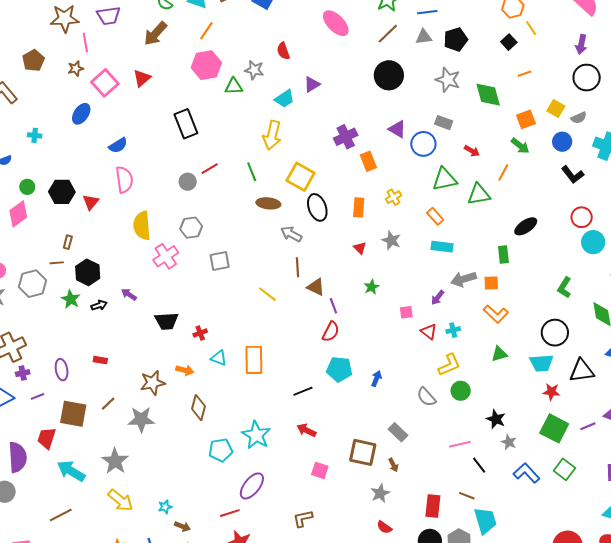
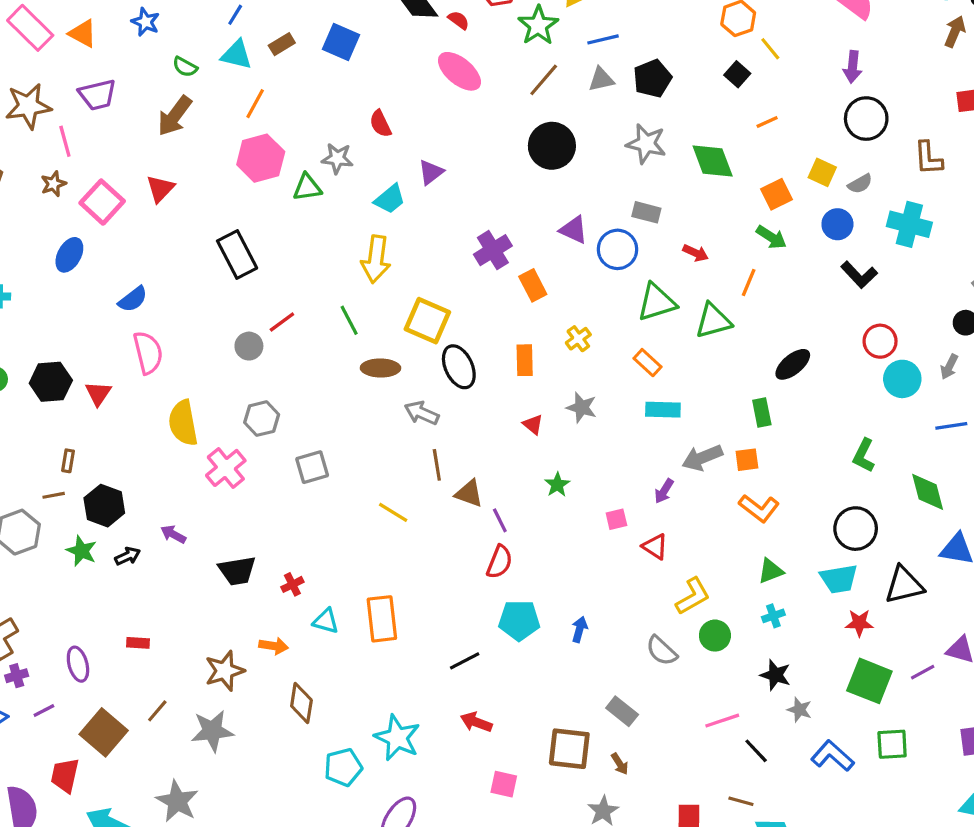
cyan cross: (453, 330) -> (773, 616), moved
brown square: (73, 414) -> (104, 732), turned 36
green square: (564, 469) -> (892, 744), turned -35

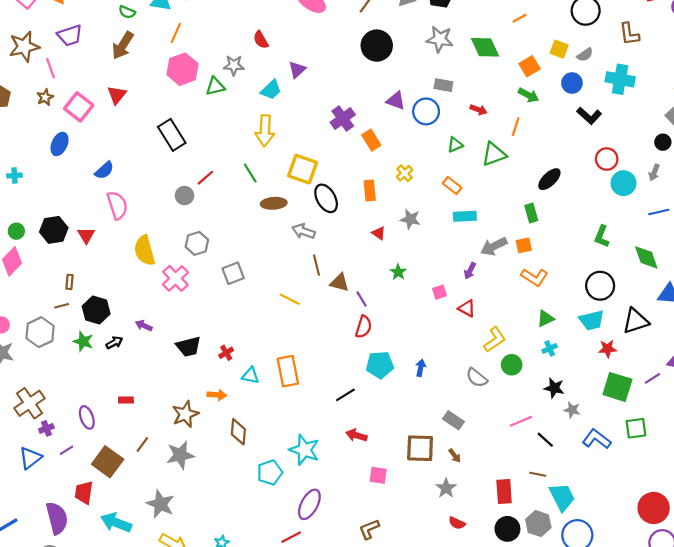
green triangle: (657, 302) -> (455, 145), size x0.6

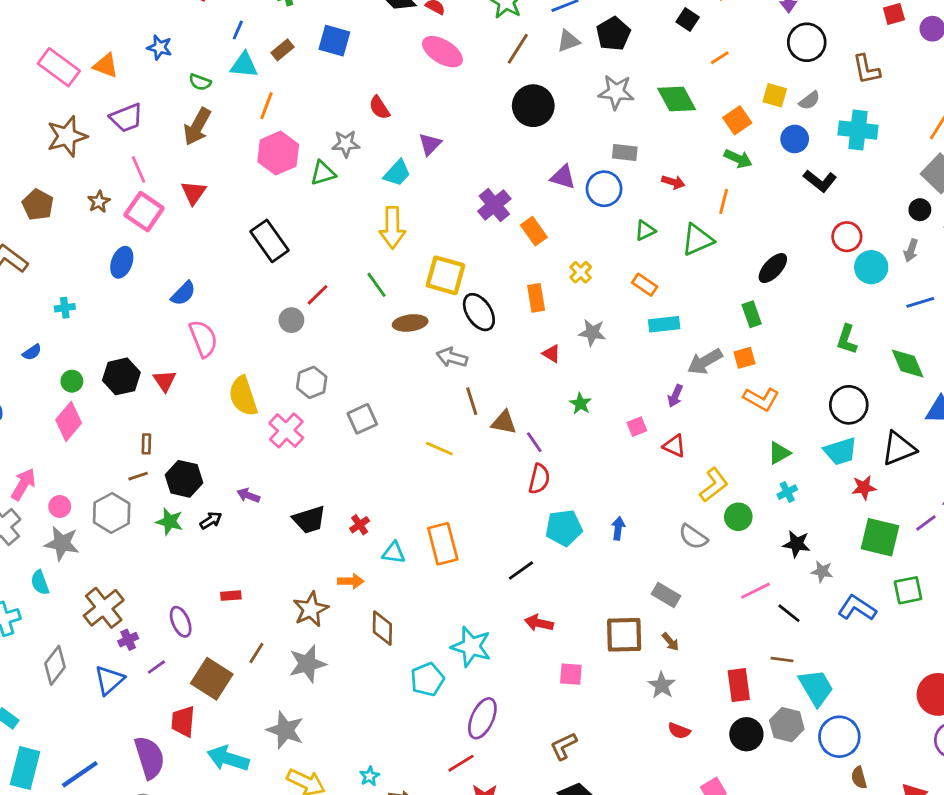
pink line: (51, 68) -> (139, 169), moved

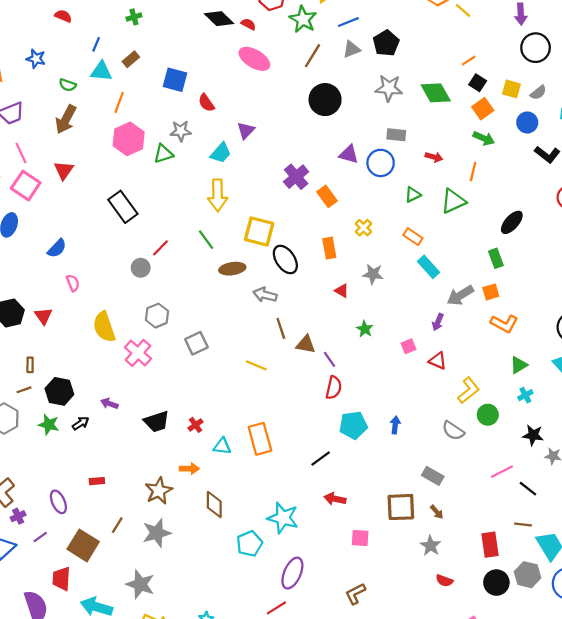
black square: (688, 19) -> (478, 83), moved
blue square: (334, 41) -> (175, 80), moved
cyan rectangle: (664, 324) -> (428, 267), turned 55
pink semicircle: (203, 339) -> (73, 283), size x0.6

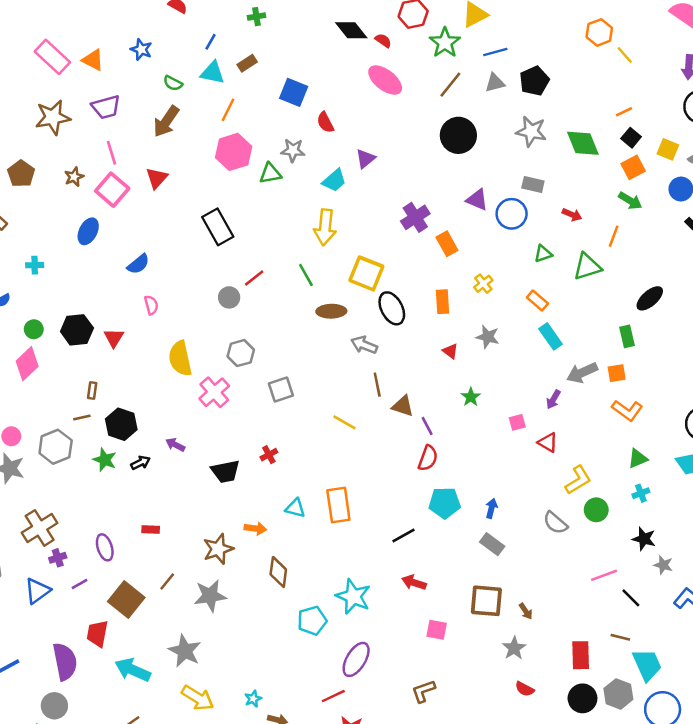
red cross: (196, 425) -> (269, 455), moved
gray rectangle: (433, 476) -> (492, 544), moved

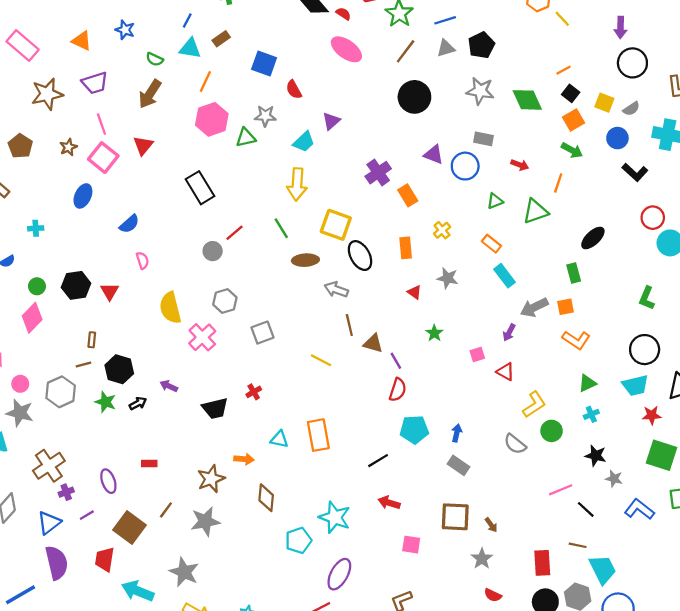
pink rectangle: (52, 57) -> (23, 46), moved
purple semicircle: (65, 662) -> (57, 563), moved

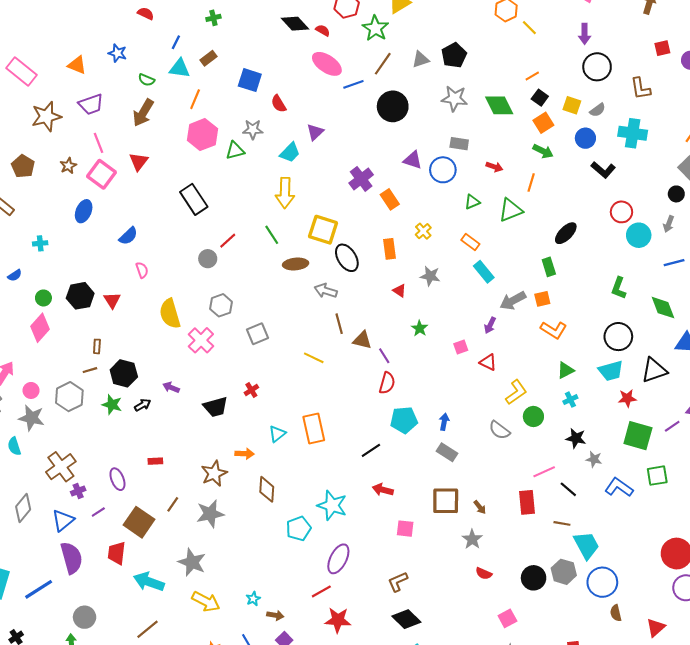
blue line: (445, 20) -> (353, 84), moved
cyan triangle: (279, 439) -> (277, 434), turned -48
red rectangle: (542, 563) -> (527, 502), moved

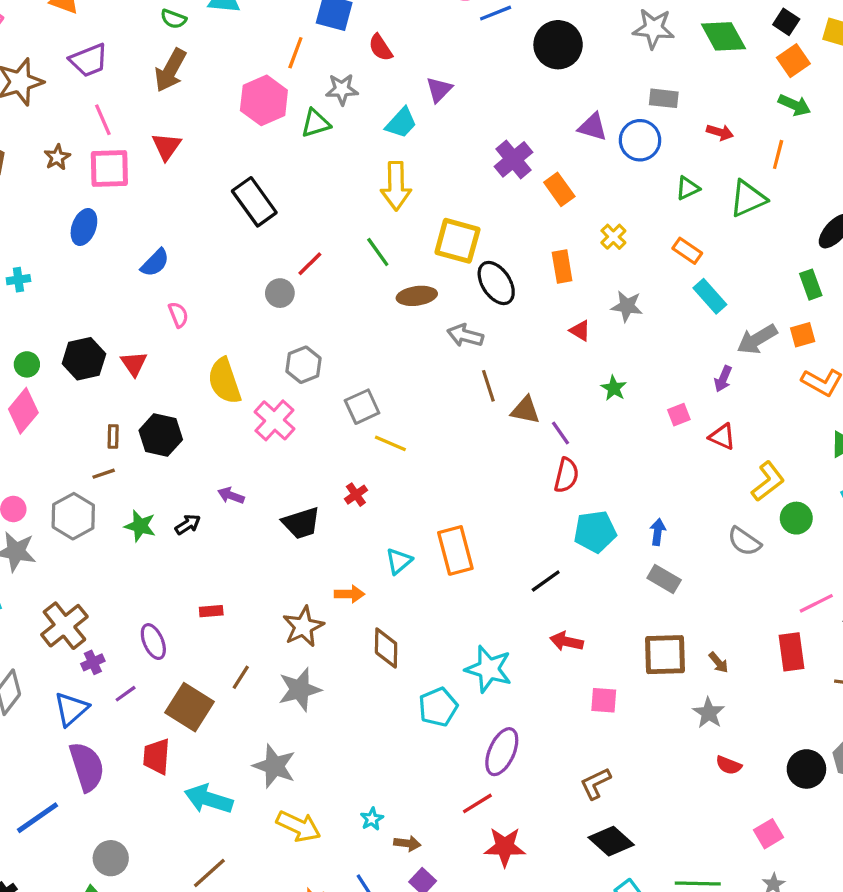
orange line: (195, 99) -> (295, 53), moved
pink square: (101, 174) -> (109, 168), turned -36
yellow line: (314, 358) -> (390, 443), moved
black hexagon: (124, 373) -> (161, 435), moved

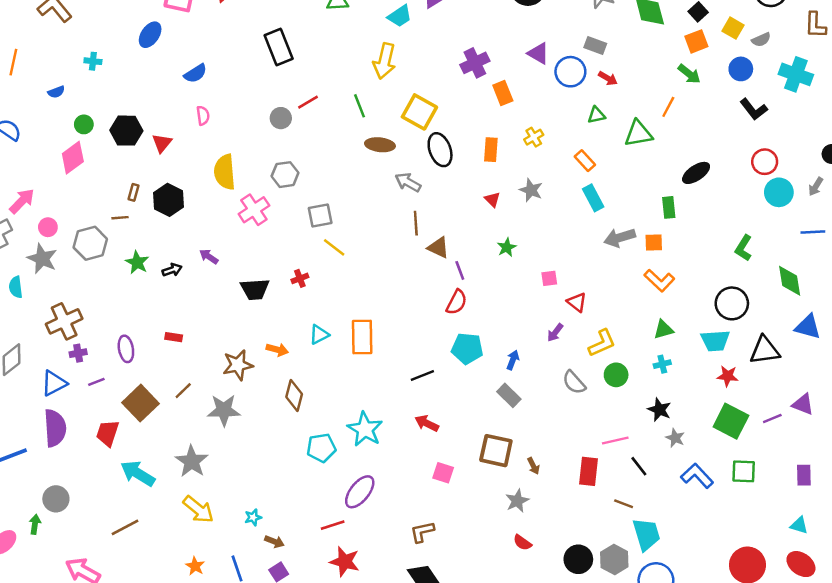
red arrow: (720, 132) -> (608, 78), moved
purple arrow: (723, 379) -> (555, 333), moved

